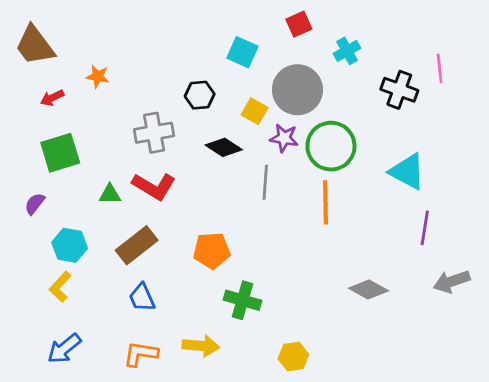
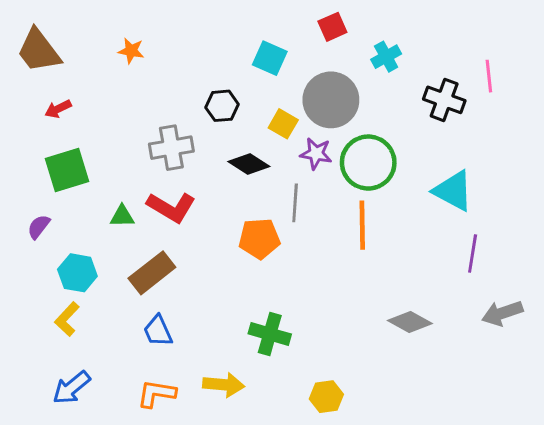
orange star: (98, 76) -> (131, 51), moved
orange pentagon: (212, 251) -> (259, 239), moved

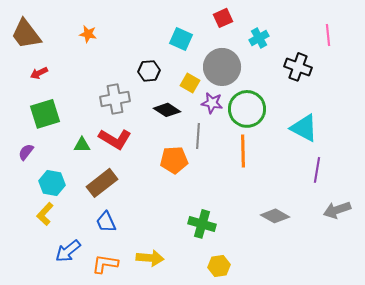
pink line: (489, 76) -> (328, 35), moved
green cross: (270, 334) -> (202, 224), moved
blue arrow: (71, 388) -> (68, 251), moved

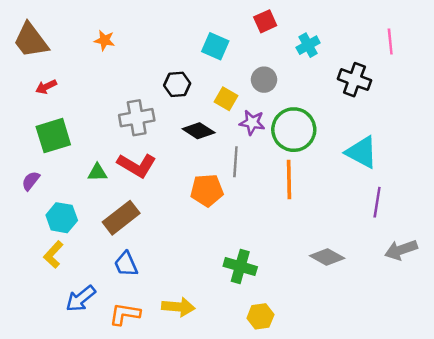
gray circle: (222, 67) -> (264, 80), size x0.6

